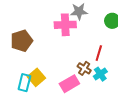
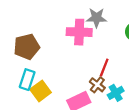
red line: (99, 53) -> (104, 68), moved
cyan rectangle: (24, 83) -> (27, 80), moved

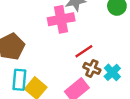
red line: (104, 68) -> (84, 51), moved, turned 48

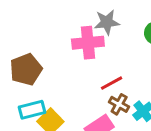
cyan rectangle: (19, 80) -> (32, 110), turned 65

